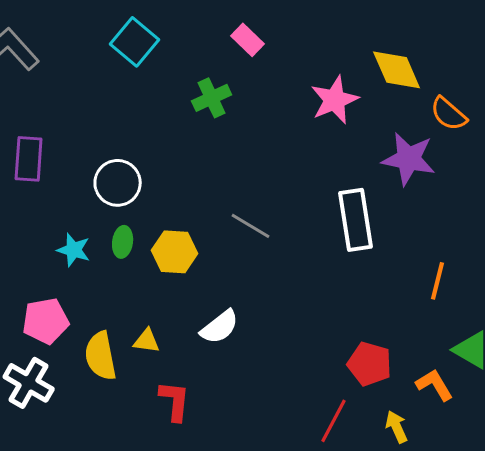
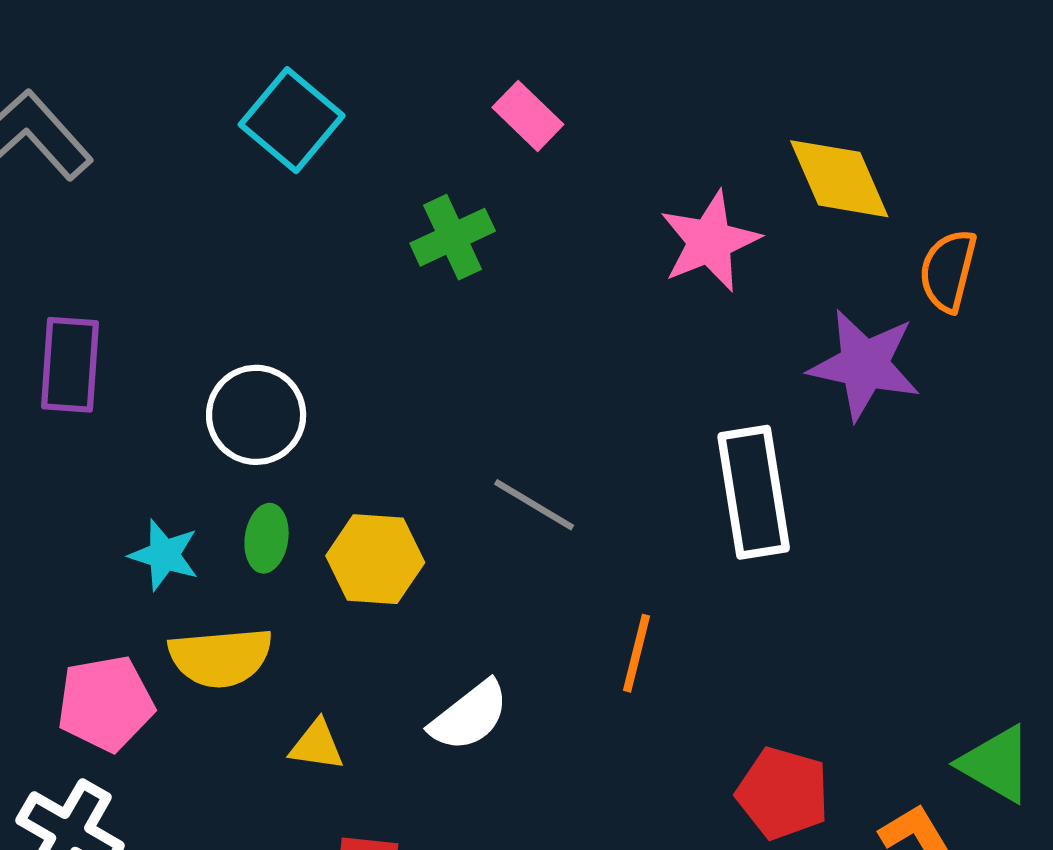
orange semicircle: (449, 114) -> (948, 271), turned 63
orange line: (438, 281) -> (637, 653), moved
yellow semicircle: (101, 356) -> (221, 657), moved, turned -84

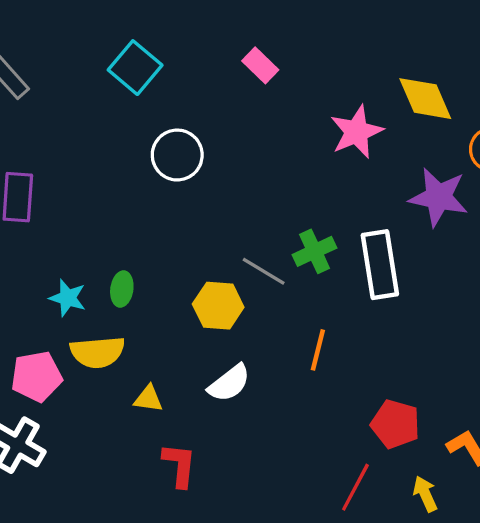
green cross: (453, 237) -> (315, 251), moved
white circle: (256, 415) -> (177, 155), moved
yellow hexagon: (375, 559) -> (218, 306), moved

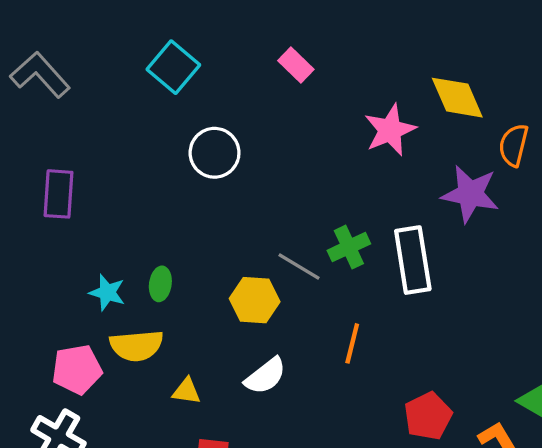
red pentagon: (395, 424) -> (428, 416), turned 30

